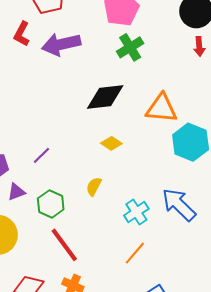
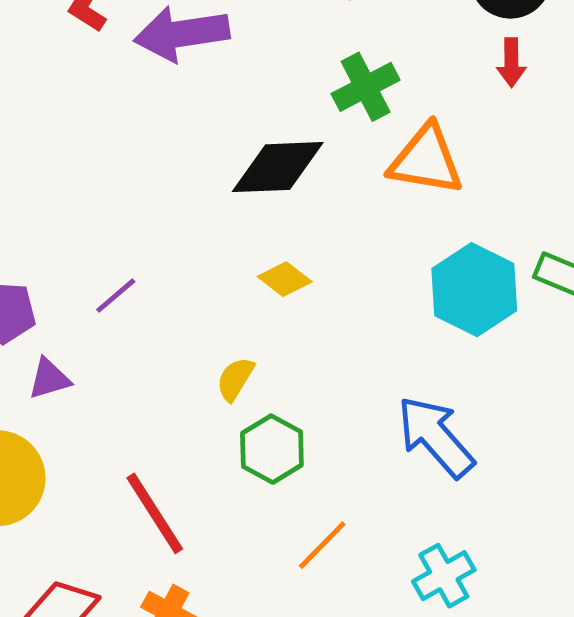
green cross: (130, 47) -> (366, 87), moved
orange triangle: (162, 108) -> (426, 160), moved
green hexagon: (51, 204) -> (272, 449), moved
cyan cross: (136, 212) -> (444, 576), moved

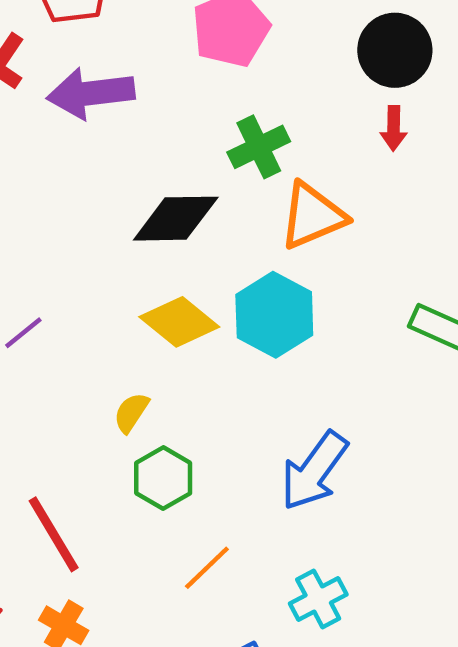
orange triangle: (426, 160) -> (312, 216), turned -34
yellow diamond: (285, 279) -> (179, 322), size x1.6
cyan hexagon: (474, 290) -> (274, 315), moved
blue arrow: (436, 437) -> (314, 471), turned -104

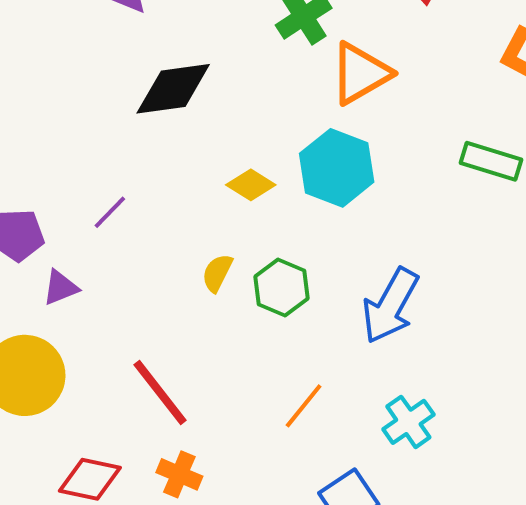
black diamond: (176, 219) -> (173, 89), moved
yellow diamond: (179, 322) -> (251, 185), size x0.7
green hexagon: (163, 478) -> (282, 287), moved

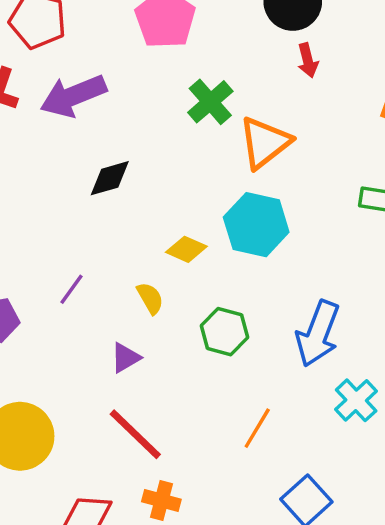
black diamond: (173, 89) -> (110, 178), size x0.7
yellow semicircle: (217, 273) -> (150, 298), moved, turned 132
purple triangle: (60, 287) -> (125, 358), moved
cyan cross: (408, 422) -> (356, 400), moved

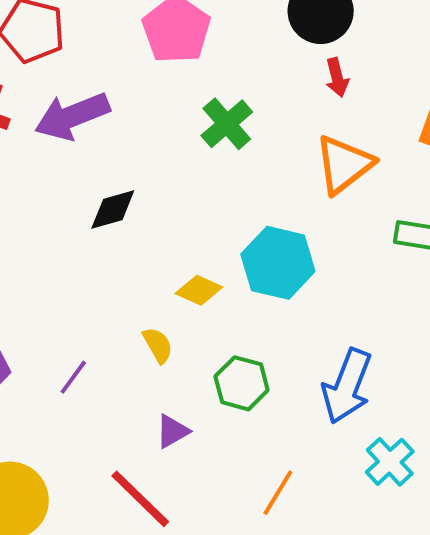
orange triangle: (265, 143) -> (344, 164), moved
purple line: (72, 289) -> (73, 377), moved
purple triangle: (125, 358) -> (172, 431), moved

